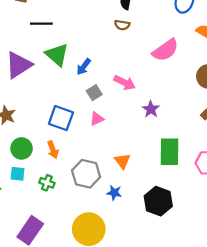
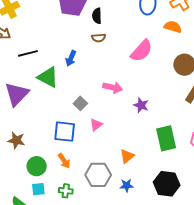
blue arrow: (84, 67) -> (71, 58), moved
gray square: (94, 93) -> (80, 103), moved
orange triangle: (122, 161) -> (127, 156), turned 42

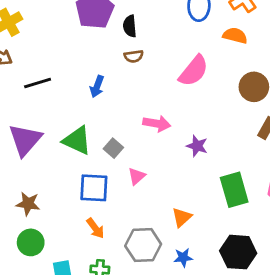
green triangle: (48, 77) -> (77, 140), moved
green circle: (37, 166) -> (31, 242), moved

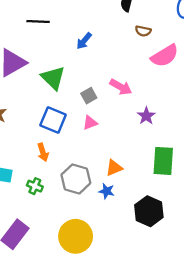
brown semicircle: (134, 56) -> (143, 31), moved
gray square: (113, 148) -> (89, 96), moved
blue star: (183, 258) -> (107, 191), moved

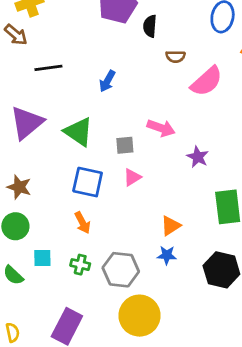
gray square: (89, 96) -> (125, 145), turned 35
gray hexagon: (76, 179) -> (121, 270), moved

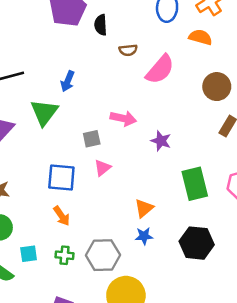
green triangle: (79, 132) -> (44, 112), moved, turned 40

